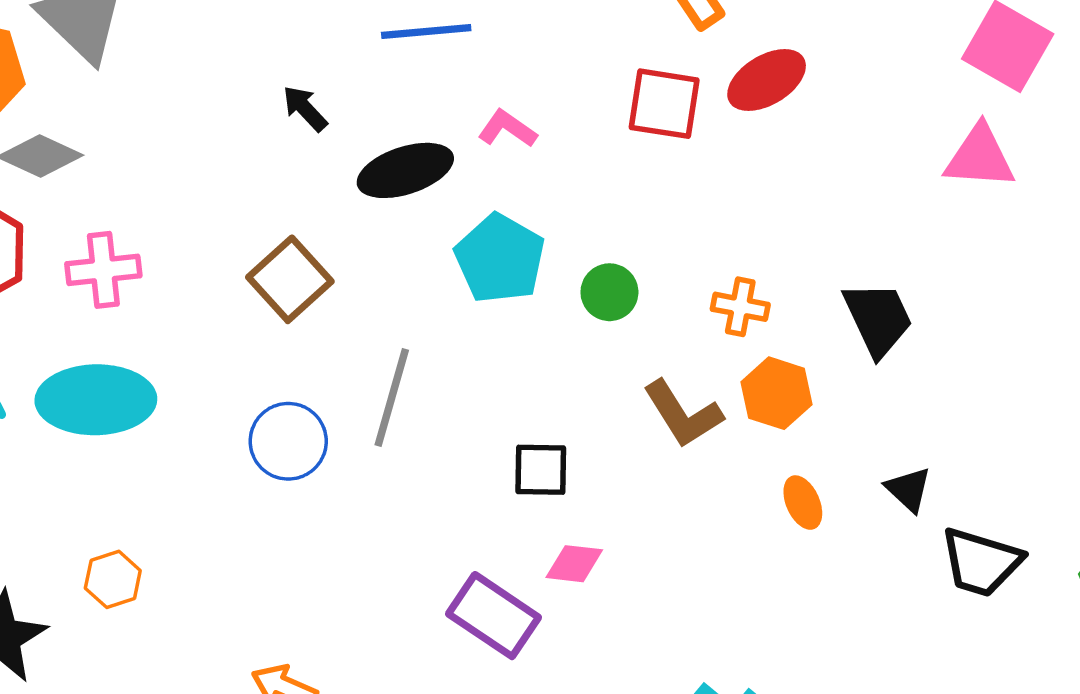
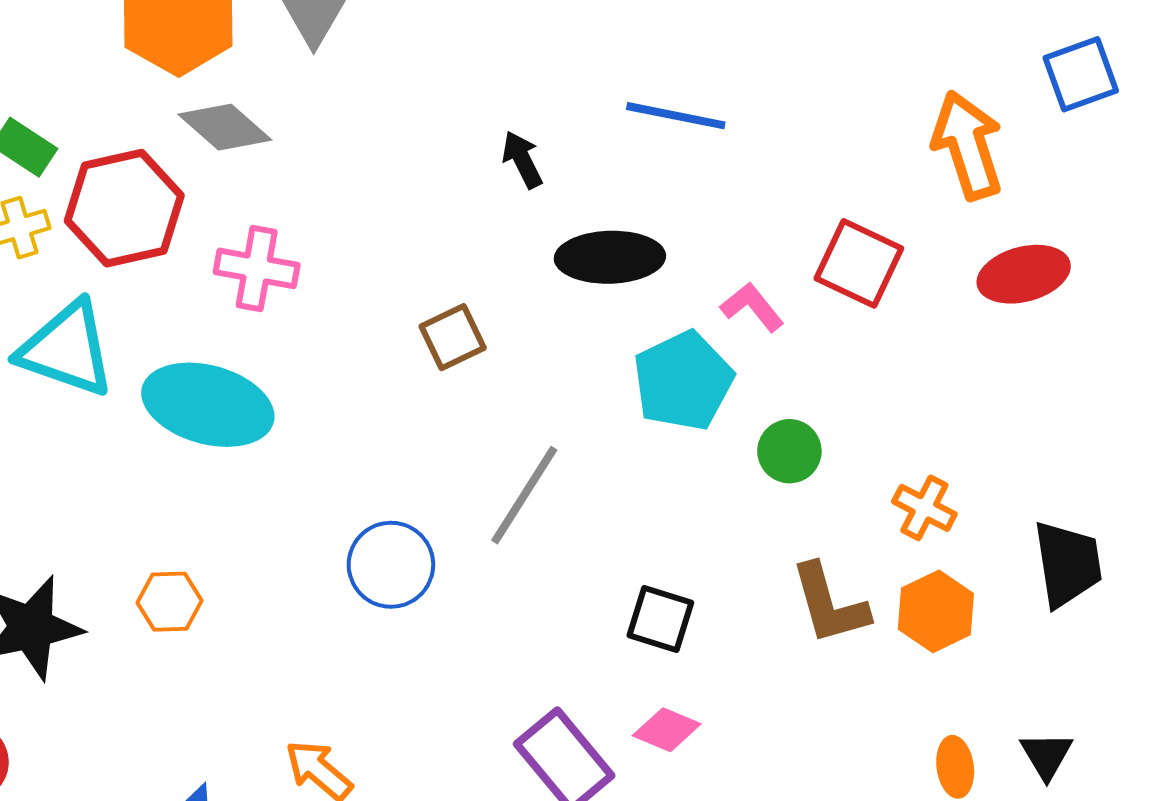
red square: (664, 104) -> (859, 263), moved
pink L-shape: (507, 129) -> (752, 307), moved
brown square: (290, 279) -> (453, 337), size x0.7
blue circle: (288, 441) -> (391, 565), moved
orange ellipse: (803, 503) -> (955, 767), moved

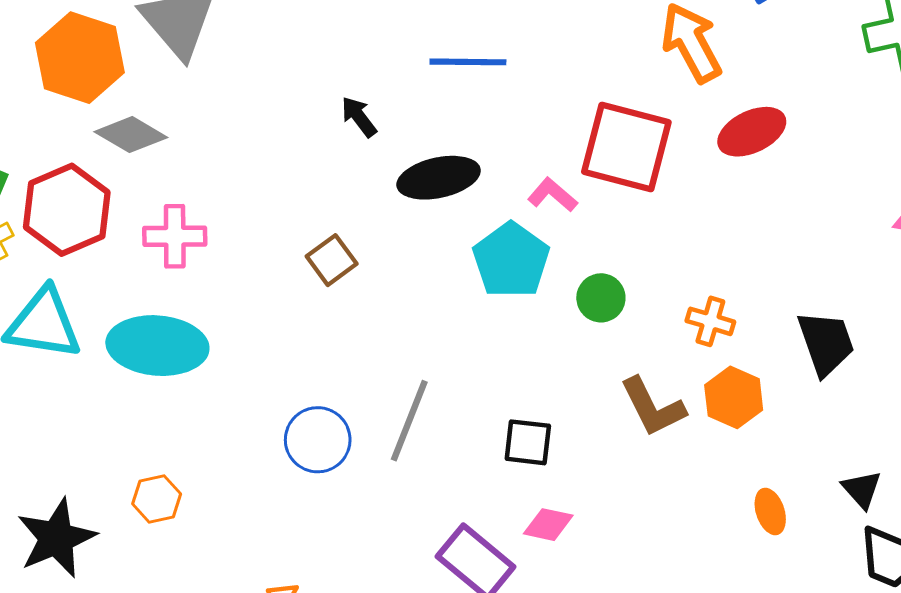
red square: (859, 263) -> (626, 147), size x1.4
gray line: (524, 495) -> (409, 421), moved
black triangle: (1046, 755) -> (862, 489), moved

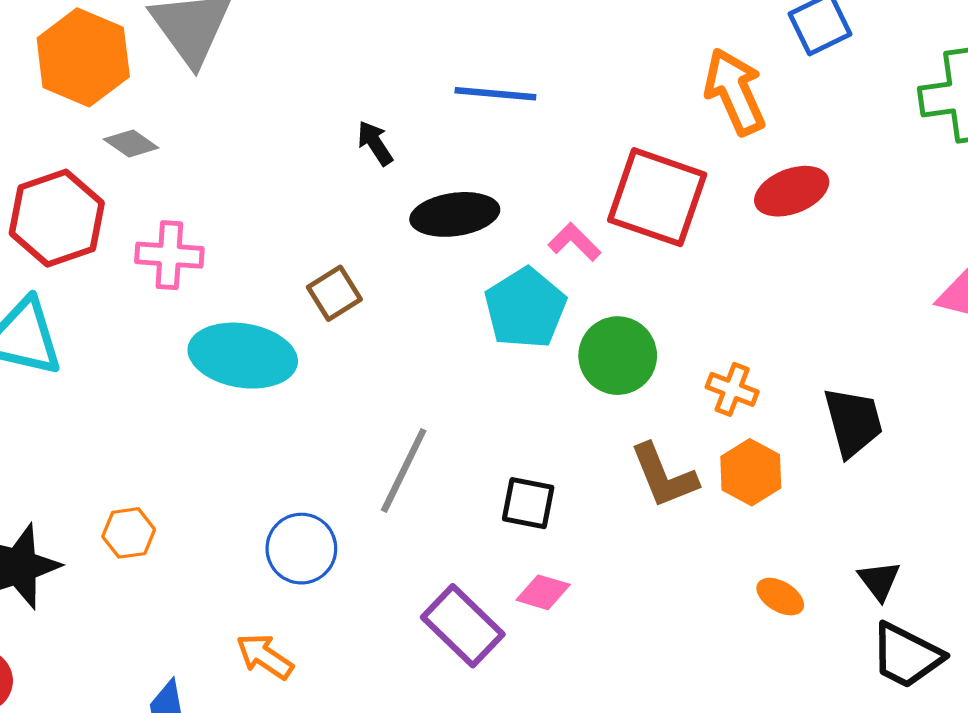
gray diamond: (131, 135) -> (131, 143), size x0.7
green circle: (601, 298) -> (618, 356), size x1.5
cyan ellipse: (157, 346) -> (243, 356), moved
blue circle: (318, 440) -> (301, 549), moved
orange ellipse: (770, 511) -> (780, 597), turned -45

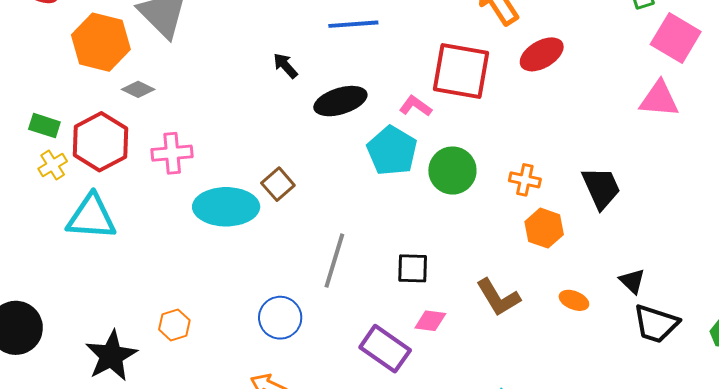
brown square: (334, 293) -> (278, 184), moved
brown L-shape: (664, 476) -> (498, 297), moved

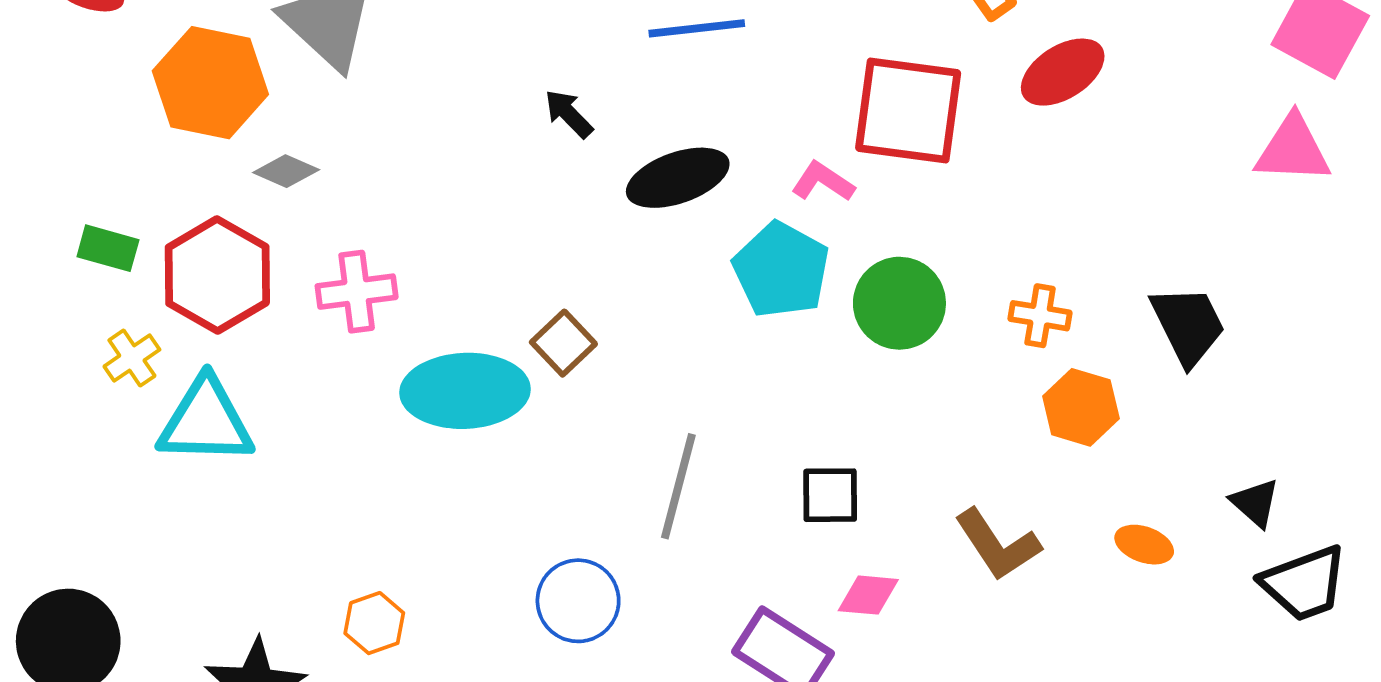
yellow cross: (53, 165) -> (132, 358), moved
black trapezoid: (656, 324) -> (1304, 583), turned -36

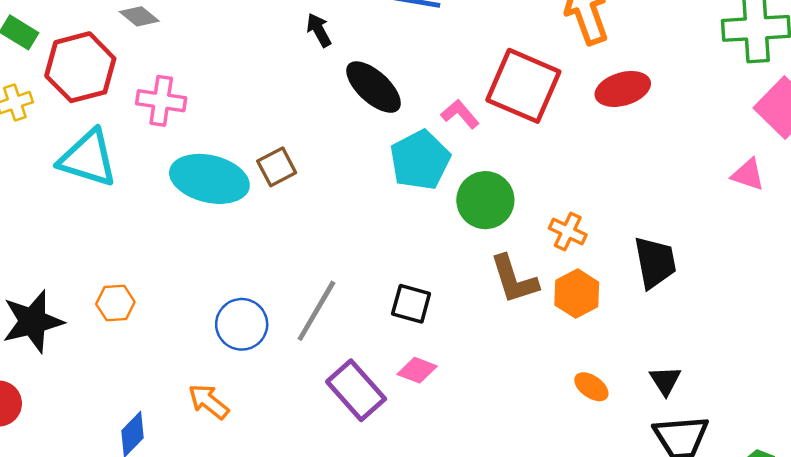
pink triangle: (1293, 149) -> (748, 175), size x0.7
black ellipse: (678, 178) -> (374, 87), turned 46
cyan triangle: (206, 421) -> (88, 158), moved
gray line: (678, 486) -> (316, 311), moved
brown L-shape: (998, 545) -> (514, 279), moved

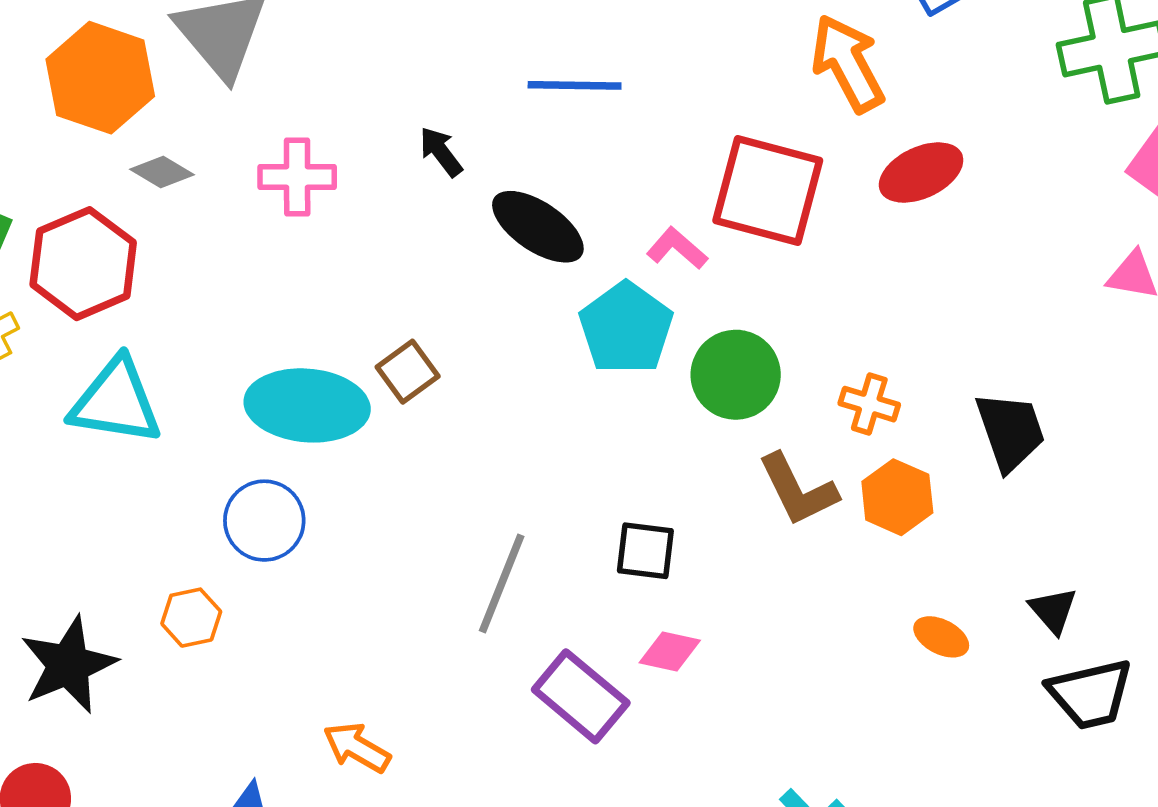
pink cross: (161, 101) -> (297, 177), moved
blue circle: (242, 324) -> (264, 521), moved

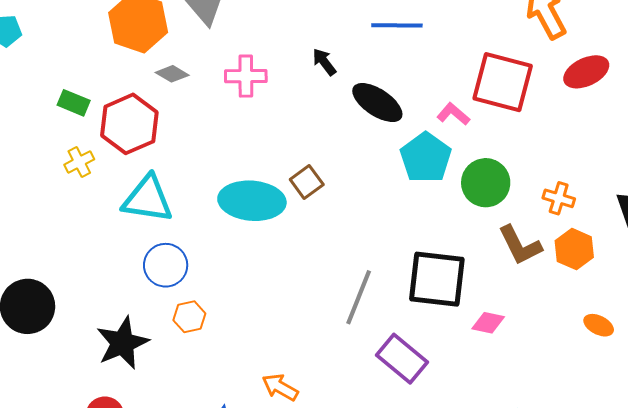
blue circle: (264, 521) -> (166, 265), moved
black square: (645, 551) -> (437, 279), size x1.8
pink diamond: (670, 651) -> (488, 323), moved

